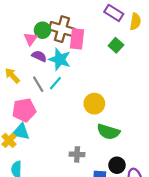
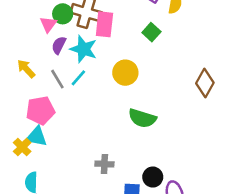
purple semicircle: (39, 56) -> (59, 45), turned -88
yellow circle: (94, 104) -> (125, 73), moved
green semicircle: (108, 132) -> (142, 118), moved

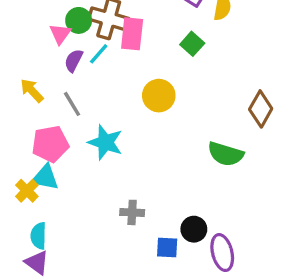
cyan star: (84, 49) -> (105, 142), moved
cyan line: (78, 78) -> (99, 54), moved
green semicircle: (142, 118) -> (226, 154), moved

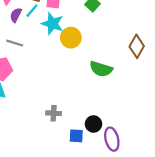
gray line: (72, 104) -> (15, 43), turned -42
cyan star: (105, 142) -> (52, 24), moved
green semicircle: (226, 154) -> (101, 69), moved

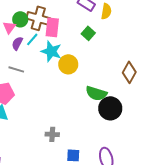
black circle: (93, 124) -> (110, 108), moved, size x1.5

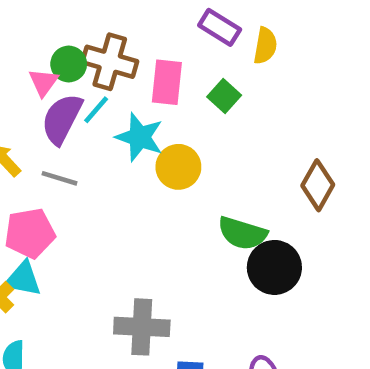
pink rectangle: (52, 27) -> (167, 82), moved
purple semicircle: (17, 43) -> (62, 119), size x1.6
gray cross: (52, 134) -> (142, 327), size x1.6

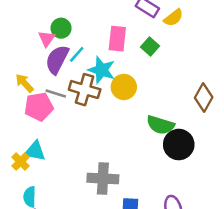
yellow semicircle: (265, 46) -> (173, 18), turned 42
brown cross: (110, 62) -> (85, 90), moved
pink pentagon: (30, 233) -> (39, 107), moved

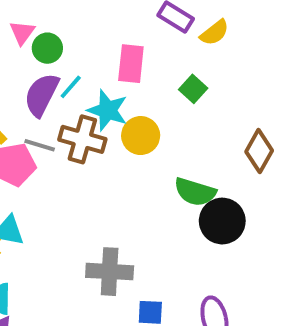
pink triangle: (47, 39) -> (22, 33), moved
green square: (150, 46) -> (193, 89), moved

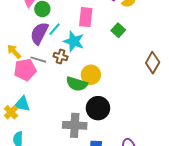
yellow circle: (141, 136) -> (91, 75), moved
brown cross: (82, 139) -> (61, 57), size x0.6
green semicircle: (195, 192) -> (77, 84), moved
black circle: (222, 221) -> (98, 108), moved

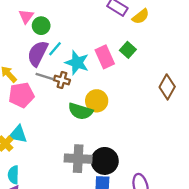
pink rectangle: (86, 17) -> (105, 57), moved, turned -30
gray line: (38, 60) -> (45, 77), moved
black circle: (98, 108) -> (105, 161), moved

